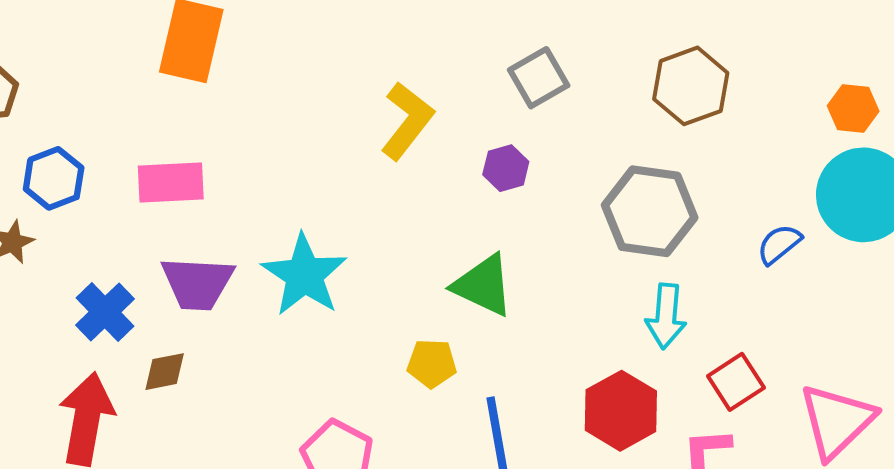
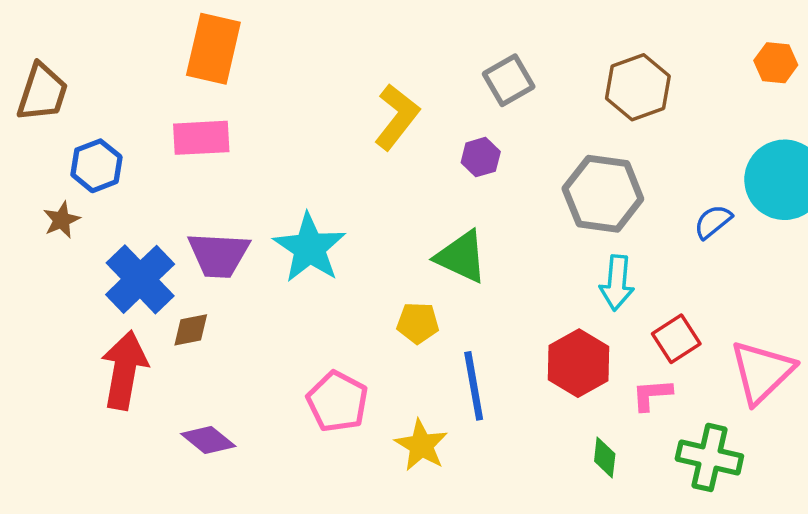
orange hexagon: (853, 109) -> (776, 63), moved
pink rectangle: (171, 183) -> (201, 138), moved
blue cross: (105, 312) -> (140, 279), size x1.4

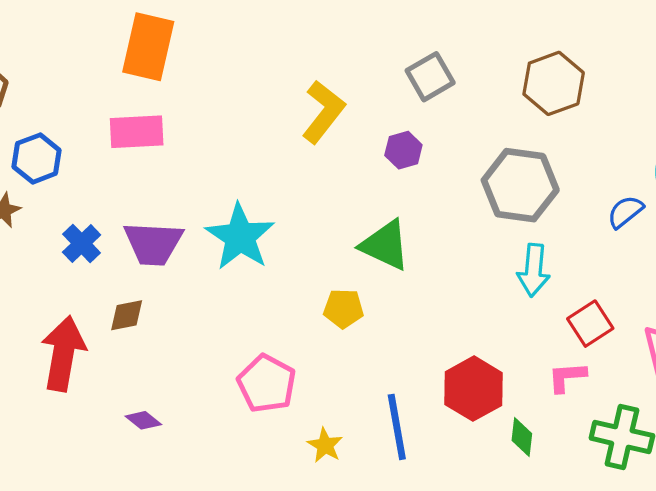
blue cross: (140, 279) -> (82, 243), moved, size x0.6
red hexagon: (578, 363) -> (473, 389), moved
blue line: (474, 386) -> (397, 427), moved
purple diamond: (208, 440) -> (143, 420), size x0.7
yellow star: (421, 445) -> (325, 445), moved, size x0.7

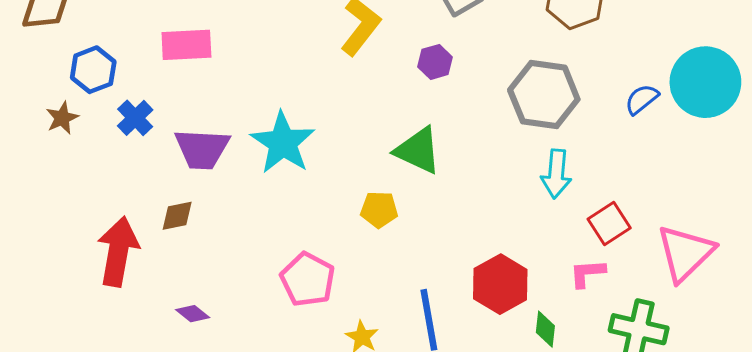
blue semicircle: (625, 212) -> (642, 99), moved
blue cross: (82, 243) -> (135, 118), moved

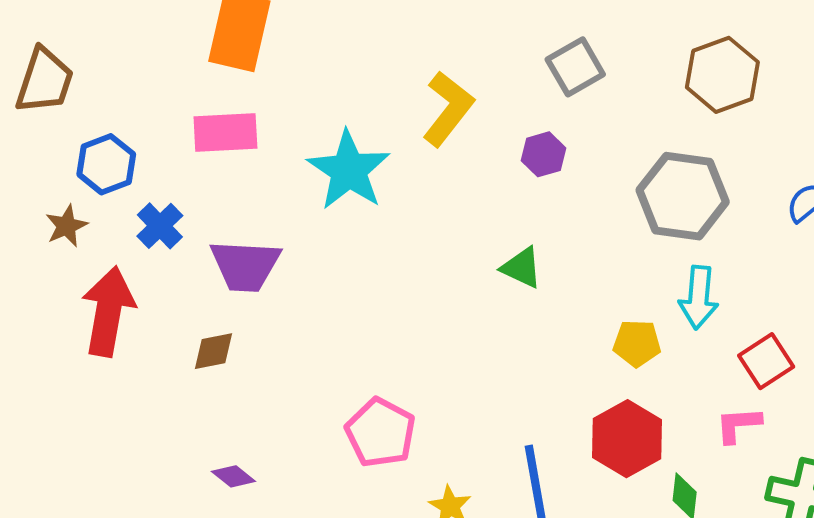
cyan star: (283, 143) -> (349, 170), moved
green triangle: (418, 150) -> (522, 268), size x0.7
yellow pentagon: (379, 210) -> (637, 343), moved
red arrow: (118, 251) -> (108, 311), moved

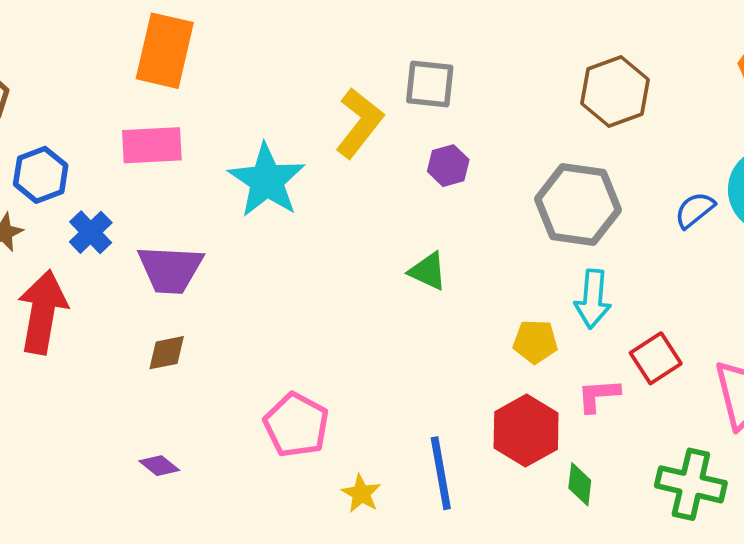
gray square: (575, 67) -> (430, 84), moved, turned 36
brown diamond: (214, 351) -> (167, 353), moved
pink L-shape: (738, 425) -> (598, 395), moved

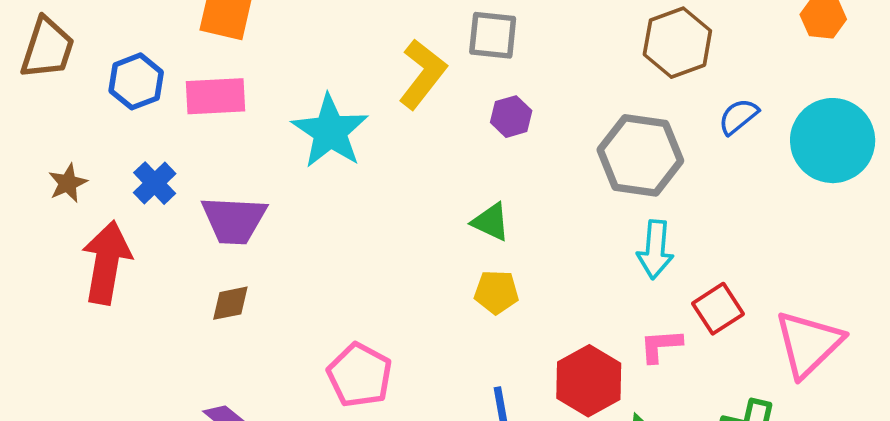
blue hexagon: (41, 175) -> (136, 81), moved
blue semicircle: (695, 210) -> (738, 117), moved
yellow pentagon: (535, 342) -> (496, 292), moved

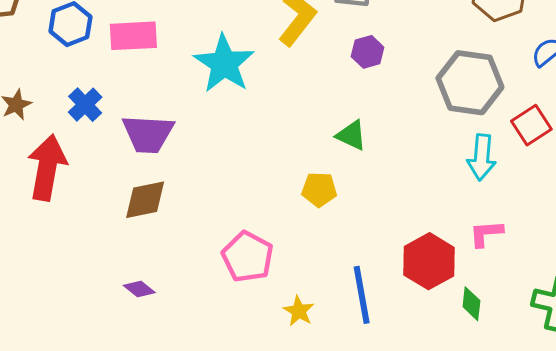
yellow pentagon: (496, 292) -> (319, 189), moved
brown diamond: (230, 303) -> (145, 200), size x1.4
red square: (718, 309) -> (531, 125), moved

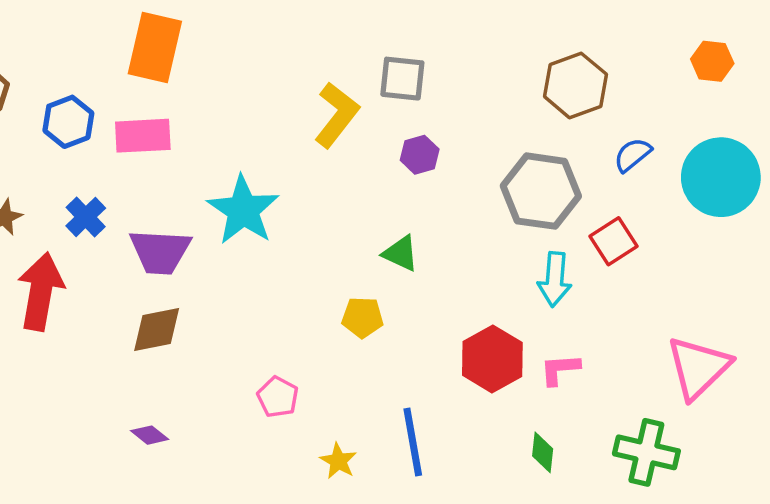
cyan star: (224, 64) -> (243, 210), moved
pink pentagon: (248, 257) -> (278, 397), size x0.7
red hexagon: (429, 261) -> (492, 359), moved

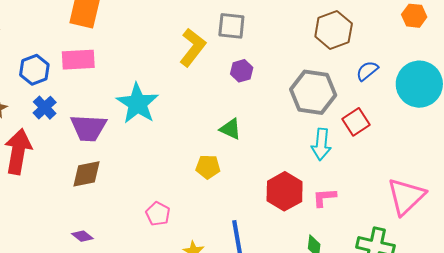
blue hexagon: (68, 122) -> (34, 70), moved

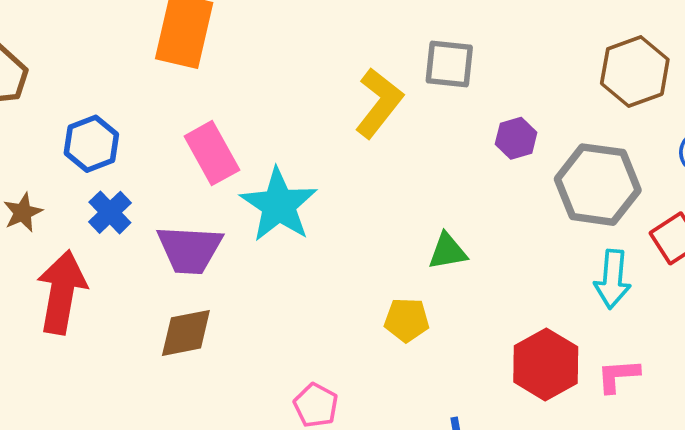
pink rectangle: (78, 60) -> (212, 153), moved, turned 64
purple hexagon: (242, 71) -> (516, 138), moved
green triangle: (230, 129) -> (447, 251), turned -35

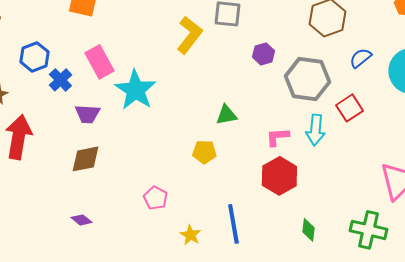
blue cross: (110, 212) -> (60, 80), moved
purple trapezoid: (190, 249) -> (87, 114), size x0.7
pink L-shape: (618, 376) -> (277, 137), moved

